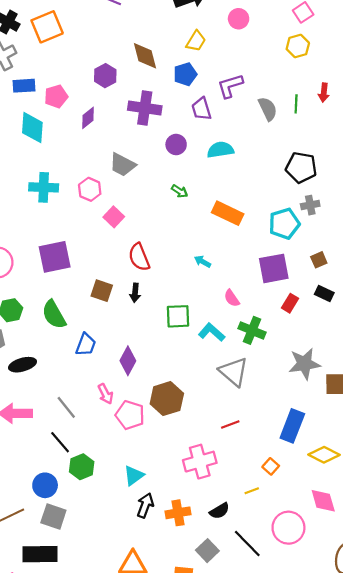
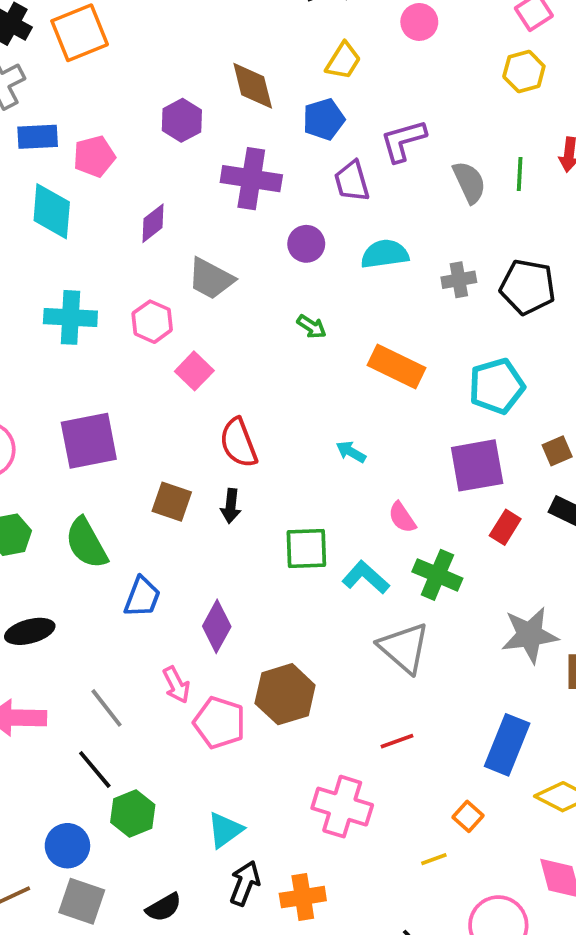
purple diamond: (88, 118) -> (153, 223), moved
gray cross: (310, 205) -> (459, 280), moved
pink cross: (200, 462) -> (342, 807), turned 32
black semicircle: (220, 511) -> (164, 907), moved

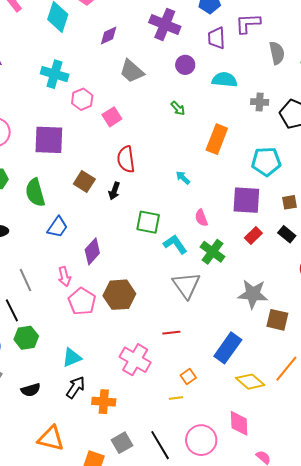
pink hexagon: (152, 322) -> (82, 99), moved
orange rectangle: (396, 367) -> (217, 139), turned 72
orange square: (468, 816) -> (188, 377), moved

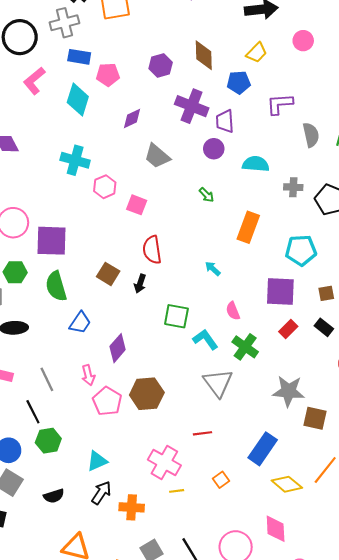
purple trapezoid: (216, 38) -> (225, 121), moved
pink square: (112, 117) -> (137, 205), turned -36
purple square: (49, 140) -> (51, 241), moved
yellow line: (176, 398) -> (177, 491), moved

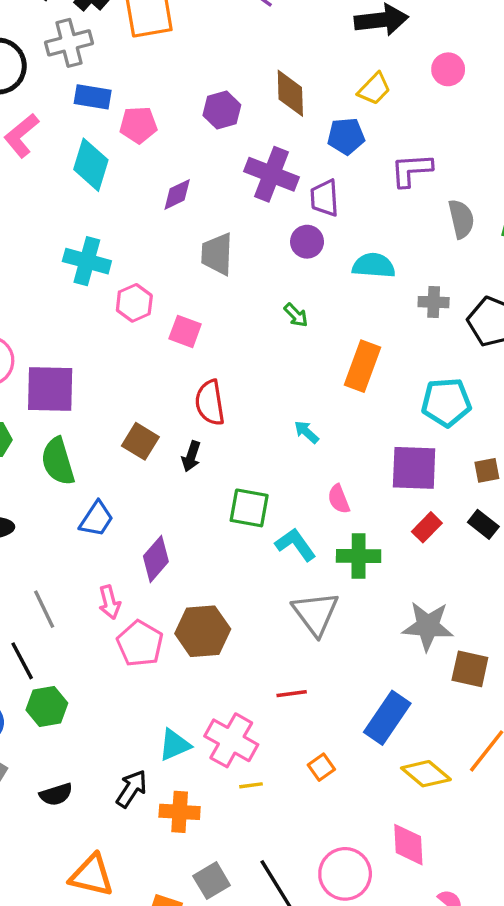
gray trapezoid: (157, 156) -> (217, 254), turned 52
green cross: (245, 347) -> (359, 556), turned -35
cyan triangle: (97, 461) -> (175, 745), moved

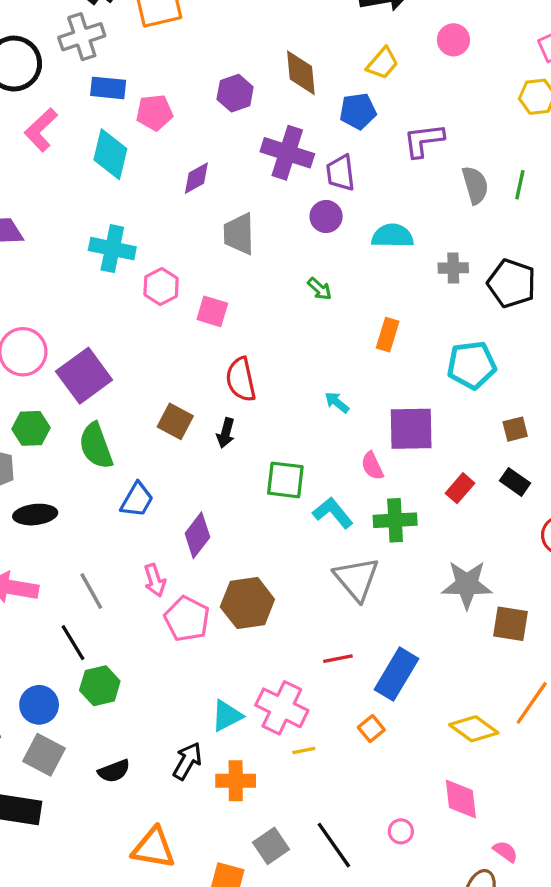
orange rectangle: (363, 366) -> (388, 335), size x0.7
purple square: (50, 389) -> (84, 376), turned -34
purple square: (414, 468) -> (411, 429), moved
blue rectangle: (387, 718) -> (396, 674), moved
pink circle: (345, 874) -> (401, 831), size x0.5

